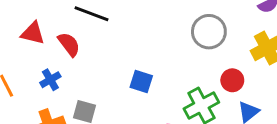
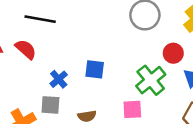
blue cross: (50, 80) -> (59, 79), moved

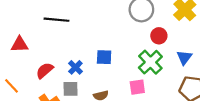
red semicircle: (26, 49) -> (45, 70), moved, turned -78
red circle: (173, 53) -> (159, 36), moved

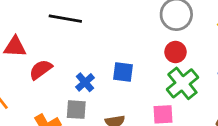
red circle: (159, 36) -> (175, 52), moved
red semicircle: (45, 70) -> (41, 70), moved

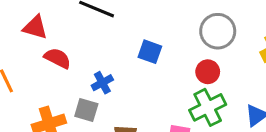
red semicircle: (41, 70) -> (58, 58), turned 50
blue square: (123, 72) -> (150, 52), moved

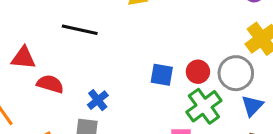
gray circle: (218, 31) -> (236, 73), moved
blue square: (150, 52) -> (162, 75), moved

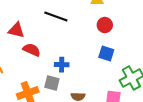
red circle: (198, 72) -> (105, 25), moved
blue cross: (98, 100) -> (62, 65), turned 32

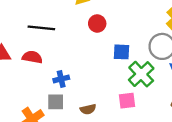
red semicircle: (32, 50) -> (32, 57), moved
blue square: (106, 54) -> (121, 52), moved

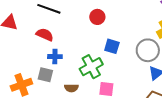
red semicircle: (32, 57) -> (45, 35), moved
green cross: (141, 74) -> (91, 67), moved

